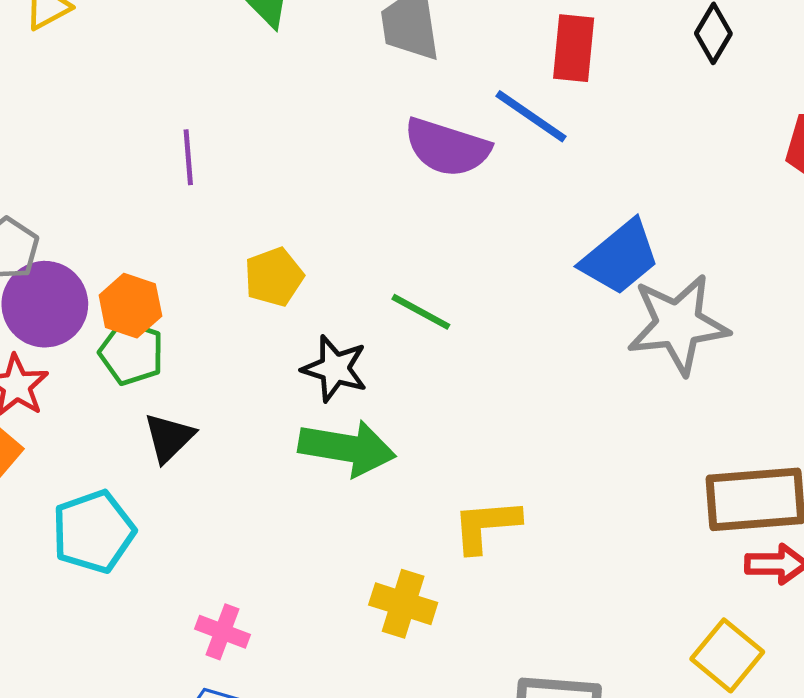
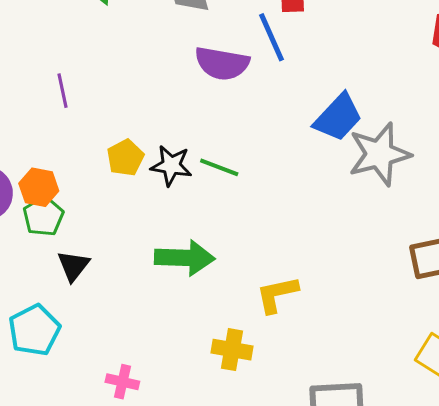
blue line: (531, 116) -> (271, 37), turned 39
green pentagon: (131, 353) -> (43, 216), turned 30
black star: (335, 369) -> (171, 166), moved

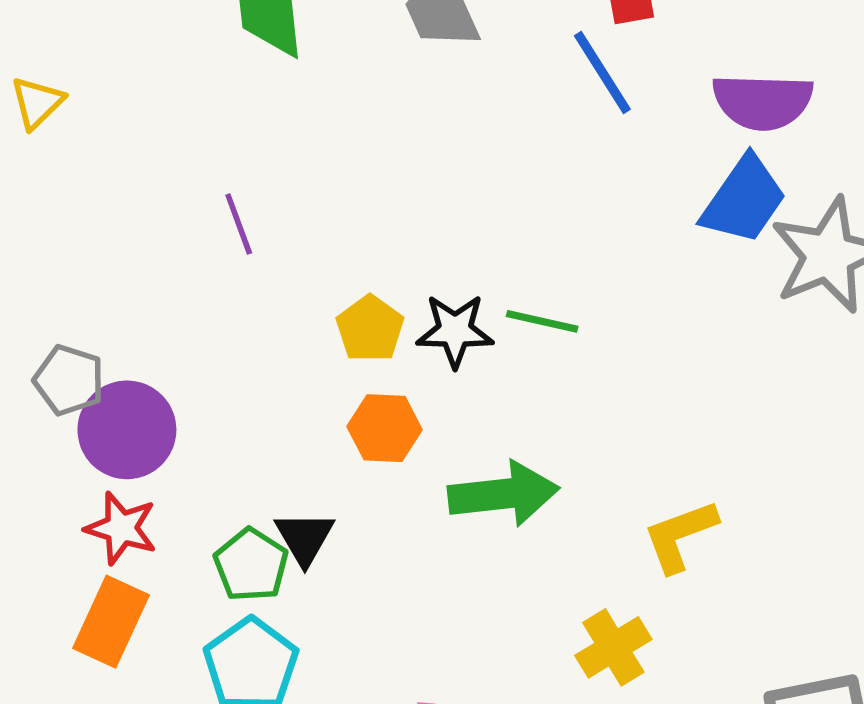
purple semicircle: (222, 63) -> (763, 102), moved
orange hexagon: (39, 187) -> (385, 428), moved
green pentagon: (43, 216) -> (251, 565), moved
yellow cross: (232, 350) -> (613, 647), turned -33

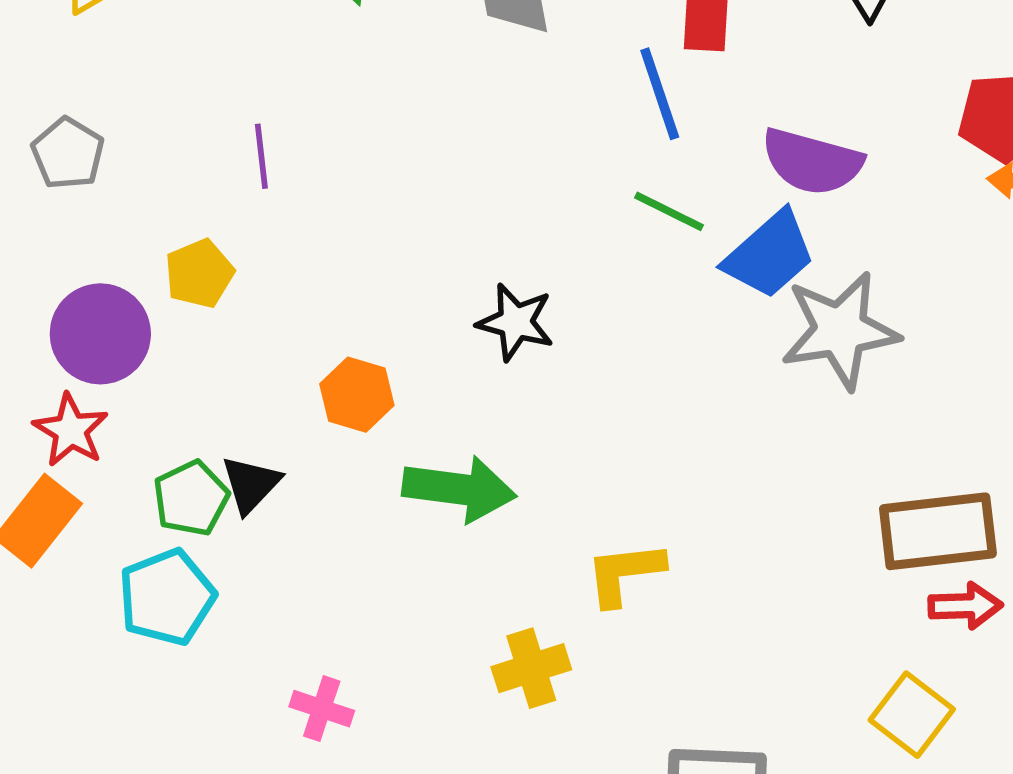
green line: (542, 321) -> (669, 211), moved
yellow pentagon: (370, 329) -> (199, 273), moved
black star: (455, 331) -> (516, 322), moved
gray pentagon: (69, 380) -> (68, 153), moved

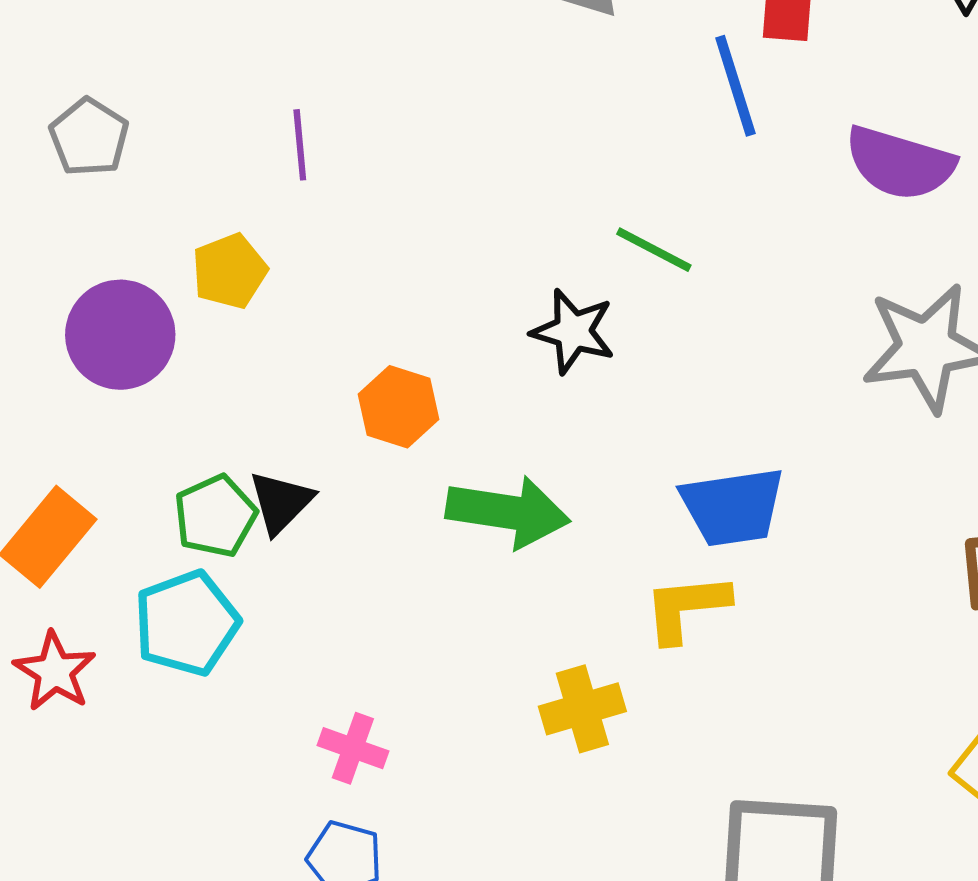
green line: (669, 211) -> (654, 250), moved
blue trapezoid: (770, 255) -> (733, 507), moved, turned 32
red star: (71, 430) -> (55, 671), moved

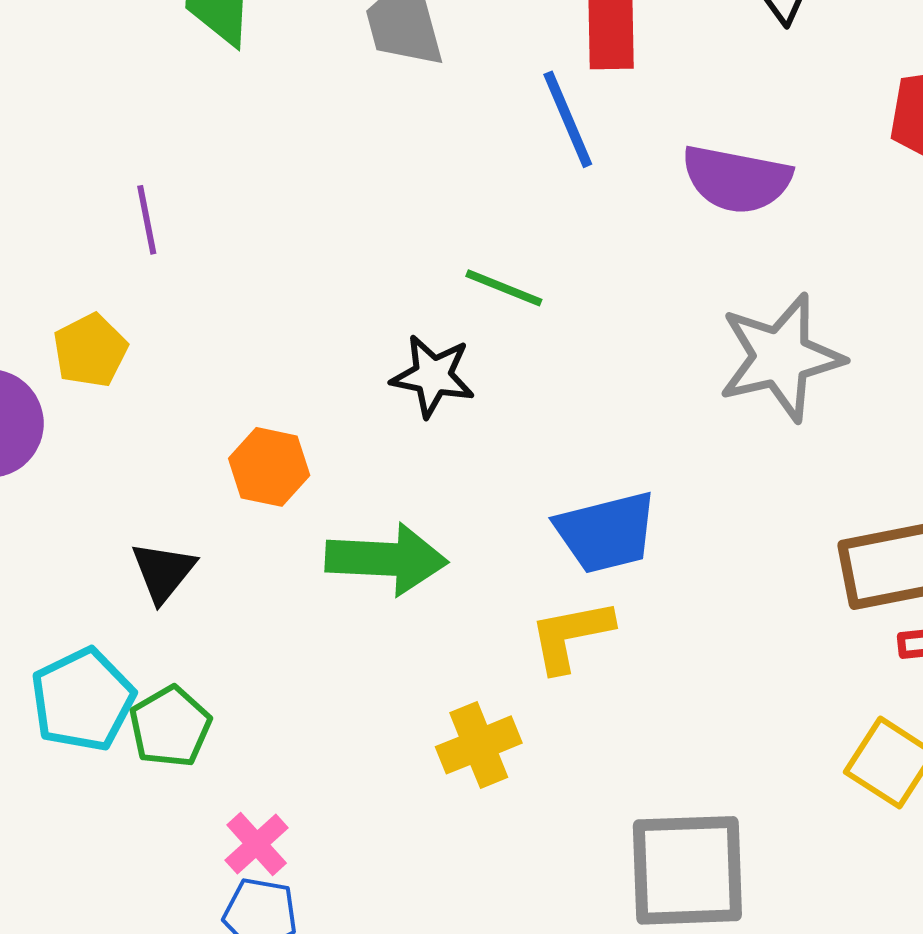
green pentagon: (215, 516) -> (170, 727), moved
pink cross: (353, 748) -> (257, 844), moved, turned 34

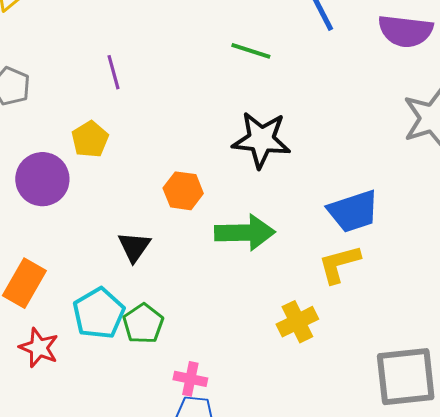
green line: (504, 288) -> (251, 51), moved
black star: (433, 376) -> (261, 140), size x1.4
pink cross: (257, 844) -> (190, 379), turned -32

